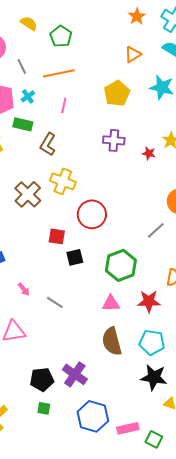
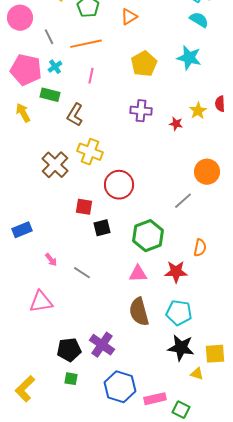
orange triangle: (133, 54) -> (129, 17), moved

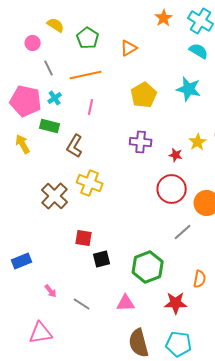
pink circle: (20, 18) -> (33, 43), moved, size x0.6
red circle: (119, 185) -> (172, 189), moved
pink triangle: (138, 274) -> (126, 303), moved

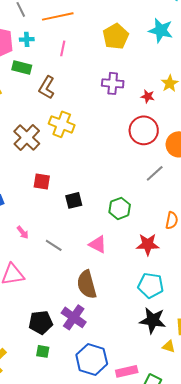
cyan cross: (55, 98) -> (27, 39), turned 32
red square: (84, 238) -> (42, 181), moved
green hexagon: (148, 267) -> (120, 208), size x0.7
pink triangle: (126, 303) -> (98, 244), turned 30
brown semicircle: (139, 343) -> (87, 284), moved

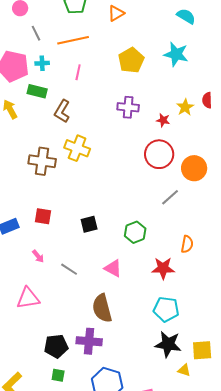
brown cross: (27, 137) -> (42, 161), turned -36
red square: (42, 181) -> (43, 216), moved
purple cross: (74, 317) -> (89, 341), turned -30

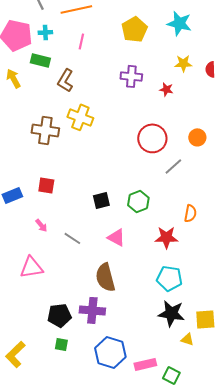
yellow star: (185, 107) -> (183, 63), moved, turned 30
red circle: (159, 154) -> (152, 138), moved
orange circle: (194, 168) -> (197, 137), size x0.7
black square: (89, 224) -> (101, 200), moved

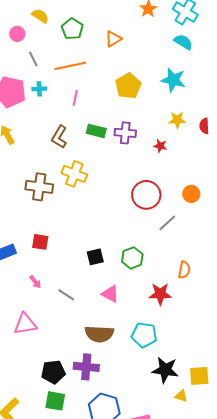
green rectangle: (40, 60) -> (96, 131), moved
brown semicircle: (105, 277) -> (99, 334), turned -72
cyan pentagon: (169, 278) -> (144, 335), moved
green square: (61, 344) -> (55, 401), size x1.5

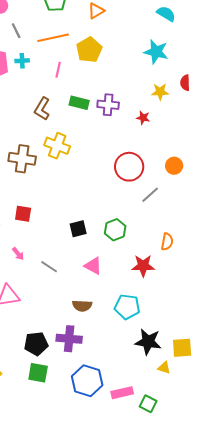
yellow pentagon: (128, 86) -> (89, 50), moved
red semicircle: (204, 126) -> (185, 83), moved
brown semicircle: (99, 334) -> (82, 306), size x0.7

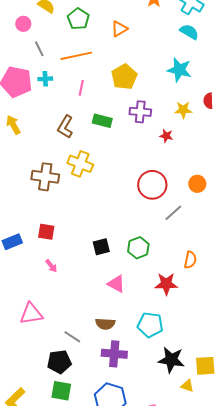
yellow pentagon: (89, 50) -> (124, 77), moved
purple cross: (108, 105) -> (140, 112), moved
pink arrow: (18, 254) -> (51, 266), moved
gray line: (49, 267) -> (72, 337), moved
purple cross: (69, 339) -> (114, 354), moved

